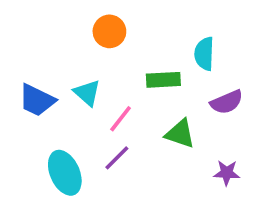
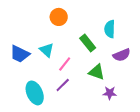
green rectangle: (163, 80) -> (88, 43), turned 54
purple star: (227, 173) -> (110, 93), moved

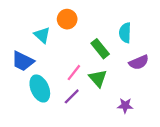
cyan triangle: (47, 50) -> (42, 35), moved
green triangle: (97, 72) -> (98, 78), moved, turned 30
cyan ellipse: (35, 93) -> (40, 88), moved

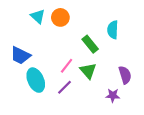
cyan triangle: (42, 35) -> (38, 16), moved
purple semicircle: (139, 62) -> (125, 75), moved, turned -84

